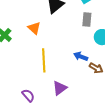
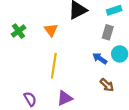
blue arrow: (81, 56) -> (100, 58), moved

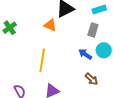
orange triangle: (51, 30) -> (50, 25), moved, turned -32

